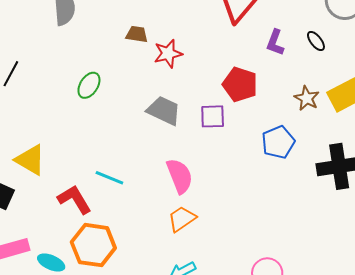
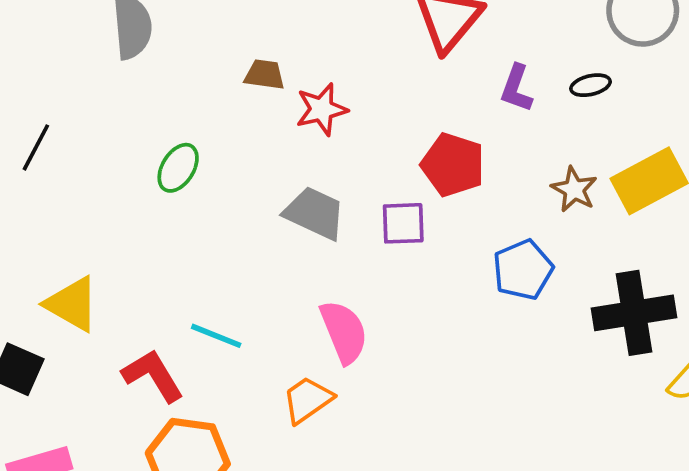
black ellipse: (316, 41) -> (591, 85), turned -65
orange trapezoid: (182, 219) -> (307, 400), moved

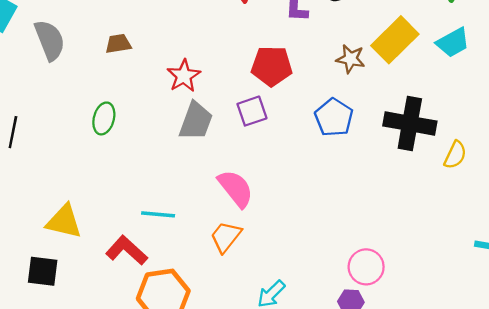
brown trapezoid: (264, 75) -> (118, 44), moved
red star: (322, 109) -> (184, 76), moved
gray trapezoid: (315, 213) -> (196, 121), turned 102
black cross: (634, 313) -> (410, 123), turned 36

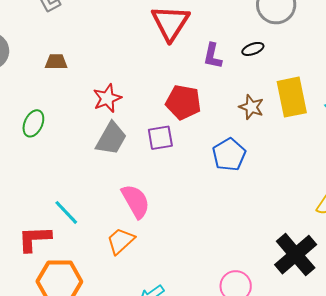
yellow rectangle: (395, 40) -> (292, 97), turned -66
black cross: (410, 123) -> (296, 255), moved, turned 30
cyan line: (158, 214) -> (66, 212), turned 32
red L-shape: (127, 250) -> (34, 239), turned -54

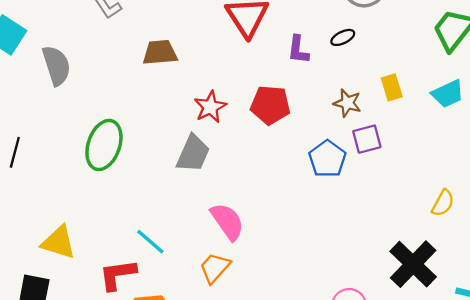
brown trapezoid: (56, 62) -> (160, 53), moved, size x1.4
yellow rectangle: (292, 97) -> (392, 87), size x0.6
red star: (107, 98) -> (210, 107), moved
green ellipse: (33, 123) -> (104, 145), size x1.6
purple square: (160, 138) -> (367, 139), moved

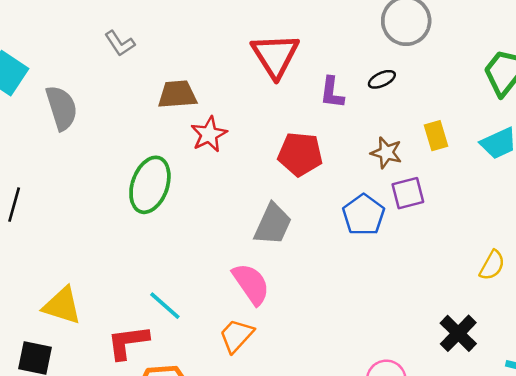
red star: (210, 107) -> (209, 134), moved
green ellipse: (104, 145) -> (150, 185), moved
gray trapezoid: (193, 154) -> (273, 224), moved
black cross: (413, 264) -> (458, 333), size x0.7

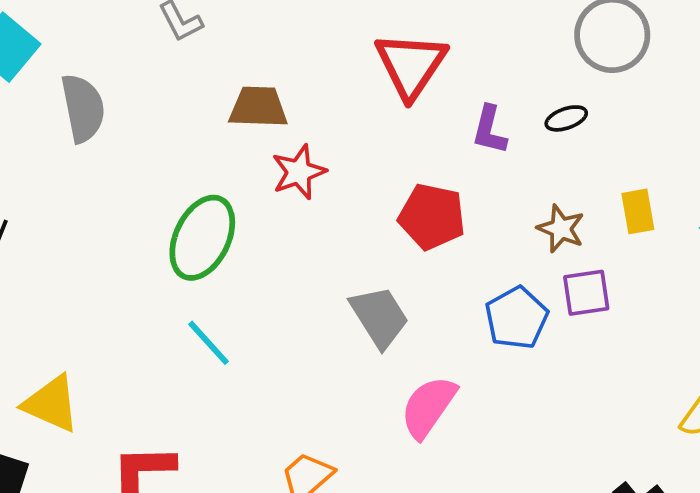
gray trapezoid: (273, 224) -> (379, 317), turned -63
pink semicircle: (251, 284) -> (428, 407), moved, turned -117
cyan line: (165, 306) -> (209, 343), moved

